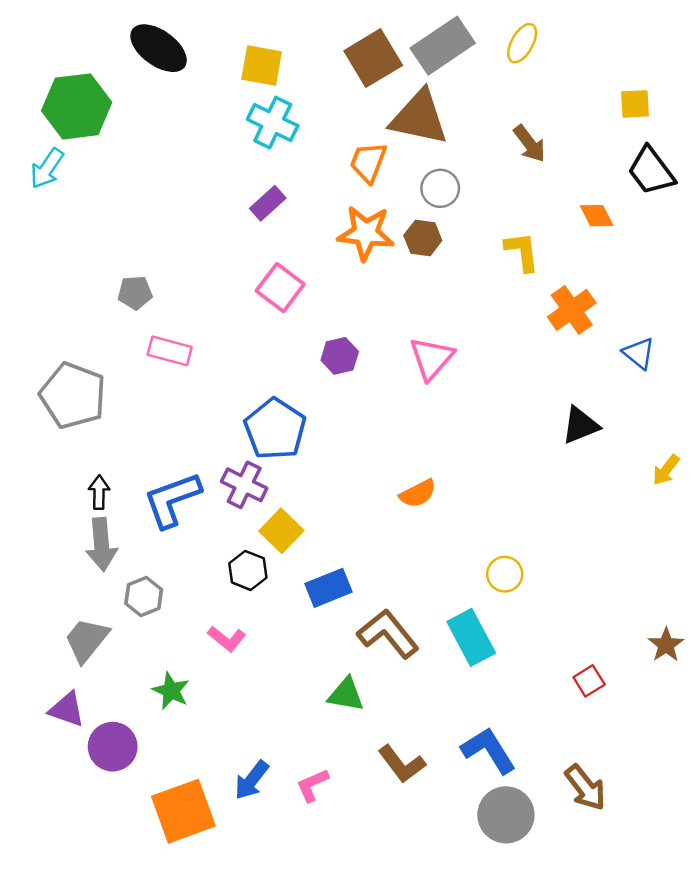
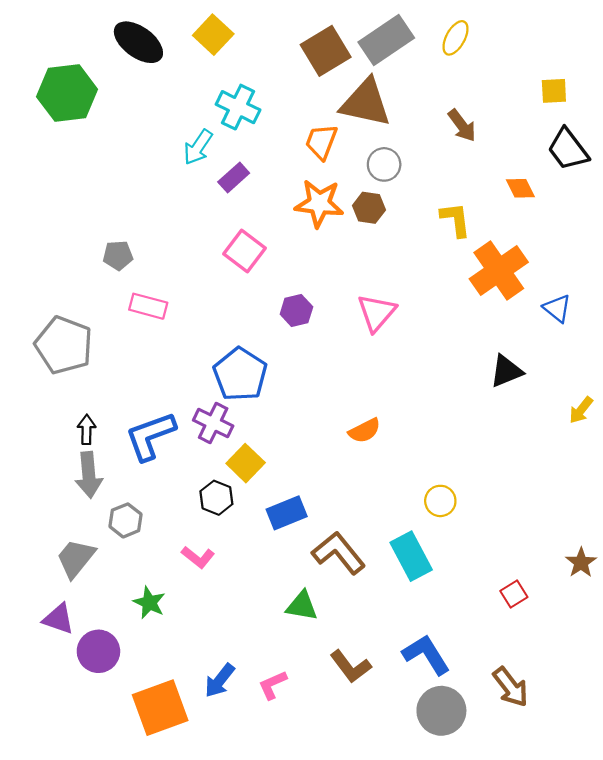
yellow square: (262, 65) -> (213, 35), moved, turned 33
cyan arrow: (47, 168) -> (198, 147), moved
orange cross: (572, 310) -> (499, 270), size x1.4

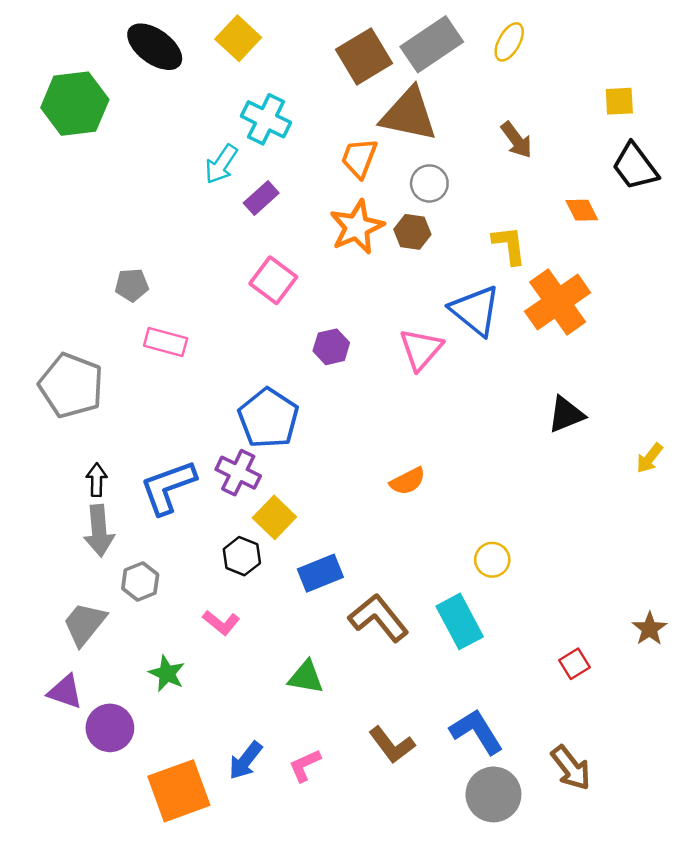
orange star: (319, 203) -> (357, 227), turned -30
blue triangle: (557, 308) -> (475, 310), moved, size x1.6
green triangle: (302, 606) -> (306, 677), moved

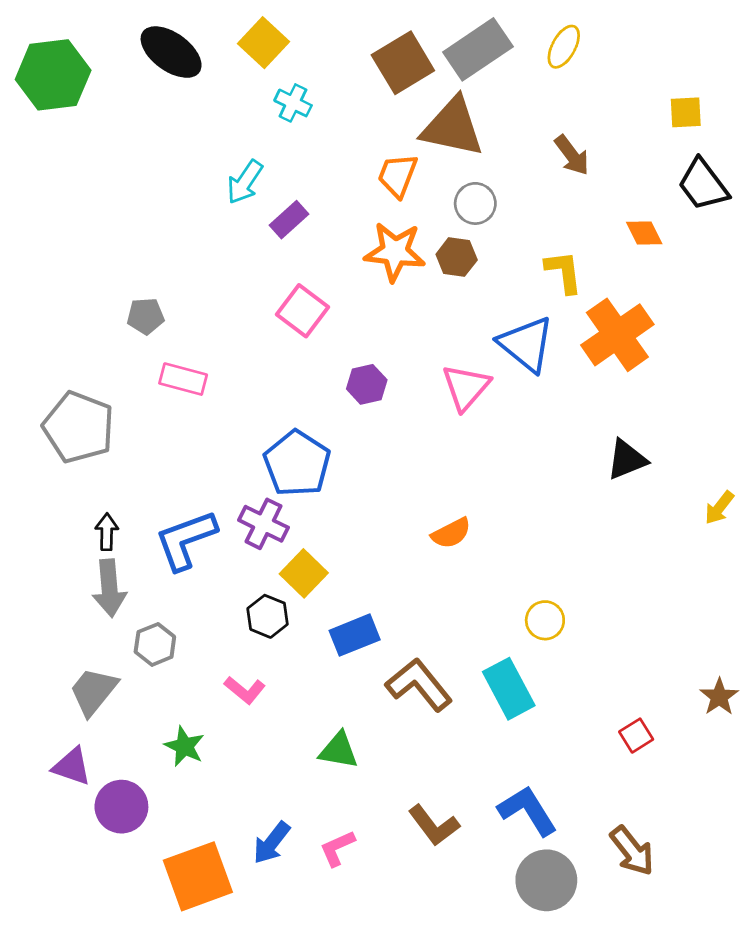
green hexagon: (75, 104) -> (53, 75), moved
cyan cross: (266, 119) -> (293, 103), moved, size x0.7
orange star: (357, 227) -> (395, 252), turned 30

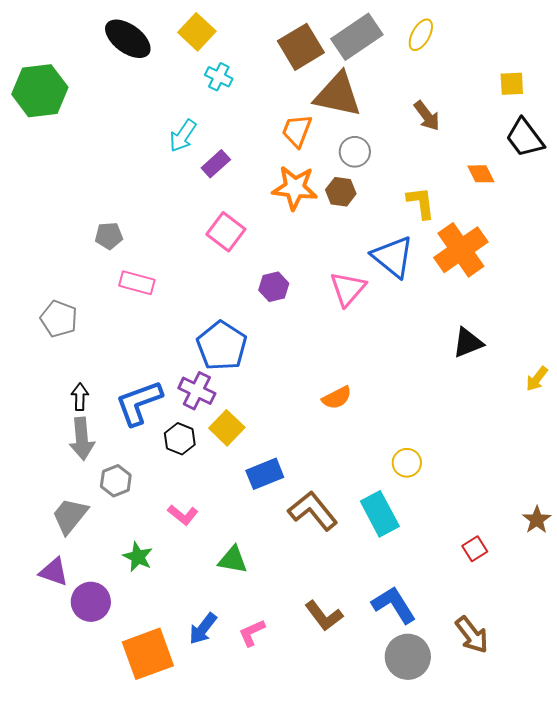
green hexagon: (53, 75) -> (40, 91), moved
gray pentagon: (79, 427) -> (59, 319), size x0.7
black hexagon: (268, 616) -> (180, 439), moved
green triangle: (339, 750) -> (233, 560), moved

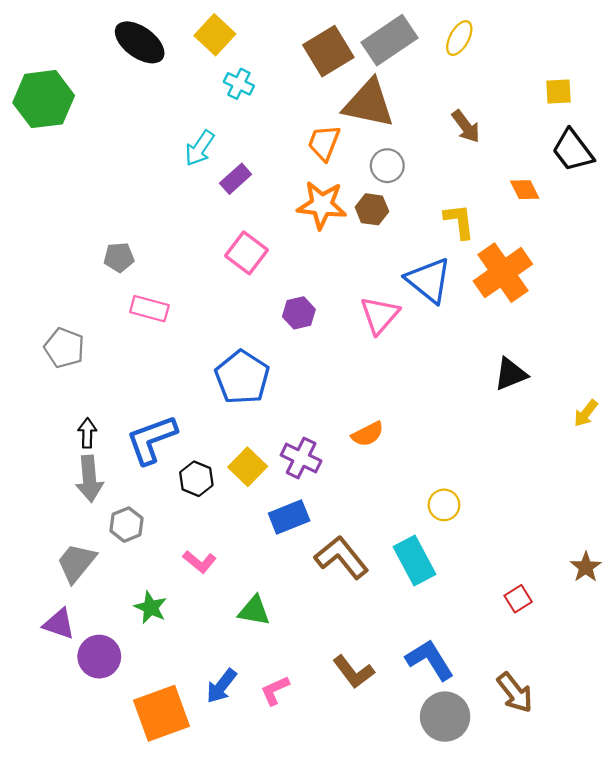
purple cross: (197, 391) -> (301, 458), moved

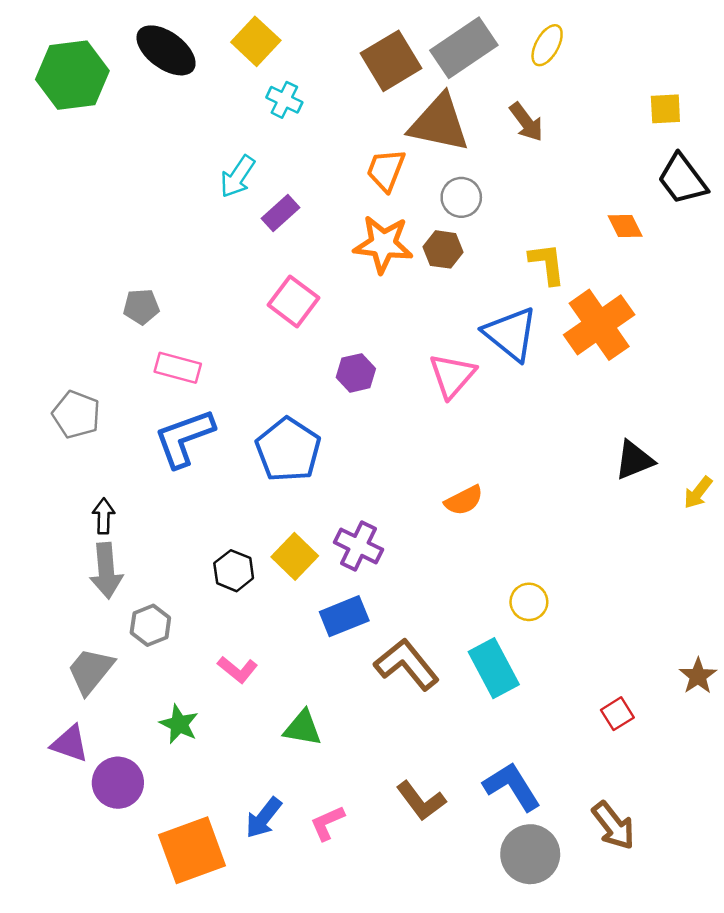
green hexagon: (44, 99) -> (72, 75), moved
brown arrow: (466, 126) -> (526, 122), moved
black triangle: (511, 374) -> (634, 460), moved
orange semicircle: (368, 434) -> (464, 500), moved
blue L-shape: (152, 439) -> (184, 438), moved

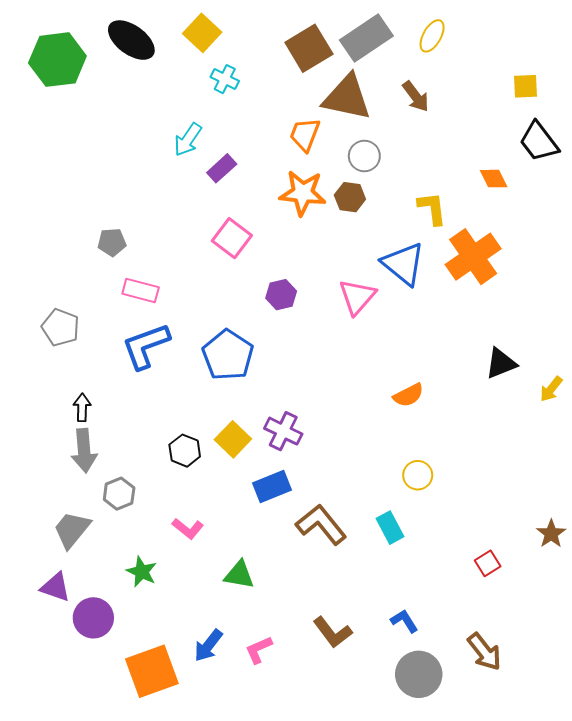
orange semicircle: (464, 500) -> (408, 395), moved
cyan rectangle: (494, 668) -> (390, 528), size x0.7
blue L-shape: (512, 787) -> (404, 621), size x0.6

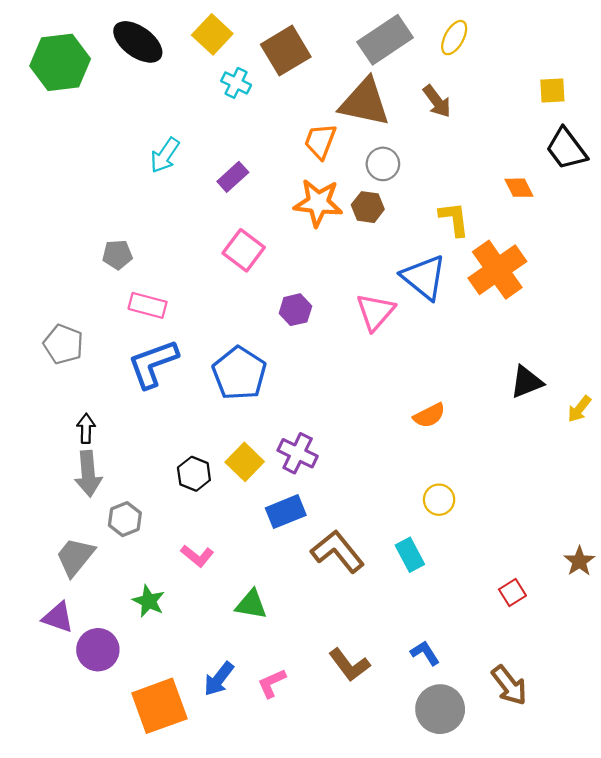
brown square: (309, 48) -> (286, 51), moved
cyan arrow: (188, 140) -> (165, 155), moved

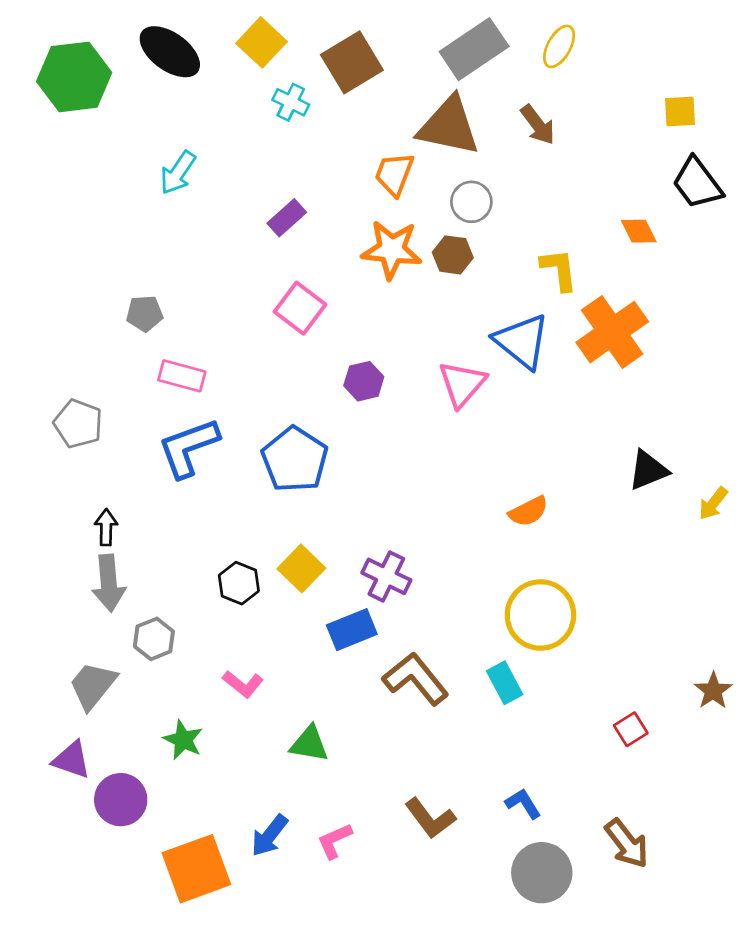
cyan arrow: (165, 155) -> (178, 173), moved
purple cross: (298, 453) -> (386, 576), moved
yellow circle: (439, 500) -> (540, 615), size x1.8

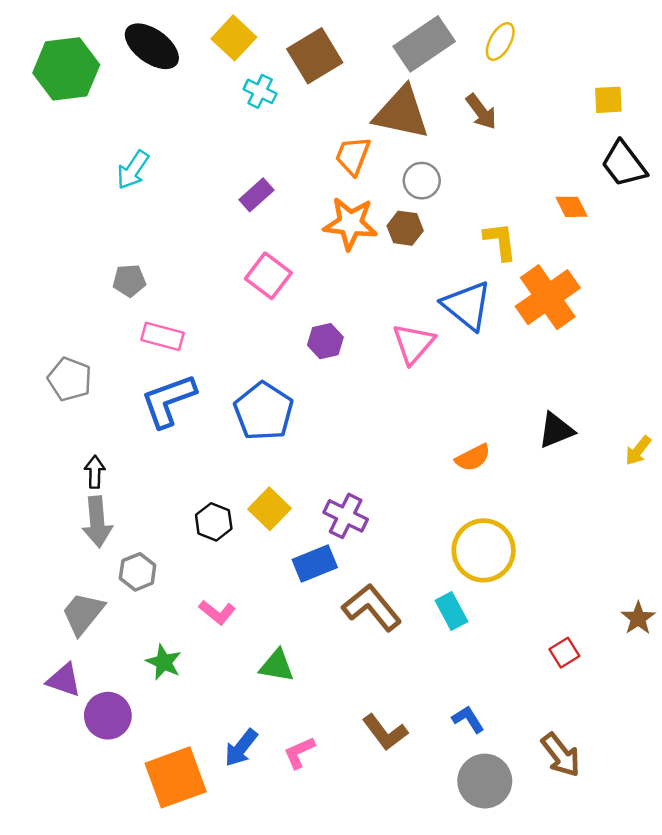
cyan arrow: (178, 173) -> (133, 170), moved
black triangle: (648, 470) -> (556, 430), moved

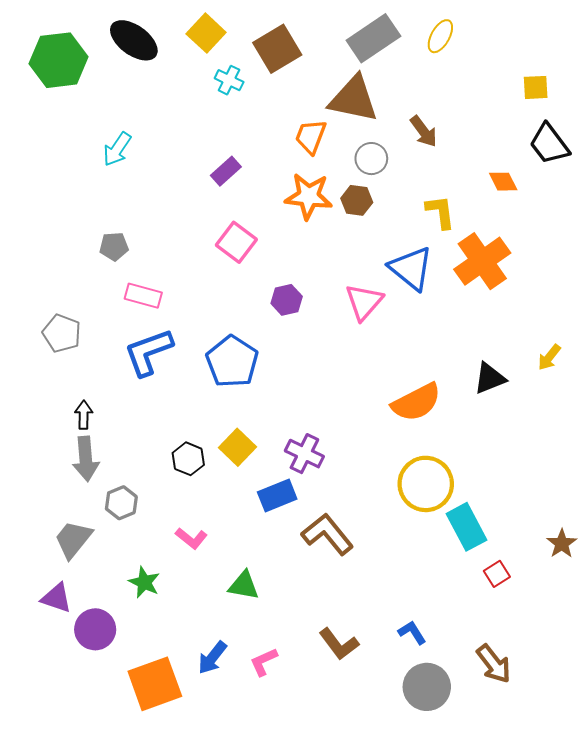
brown arrow: (481, 112) -> (424, 131), moved
yellow arrow: (638, 451) -> (549, 357), moved
orange semicircle: (473, 458) -> (416, 402), size x1.6
cyan rectangle: (451, 611) -> (467, 527), moved, size x1.4

